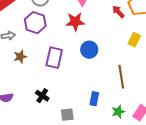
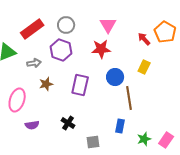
yellow rectangle: (134, 40) -> (144, 67), moved
brown line: (121, 77) -> (129, 98), moved

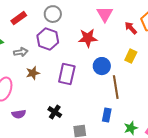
pink triangle: (108, 25) -> (105, 14), moved
red rectangle: (32, 29) -> (19, 18), size x0.7

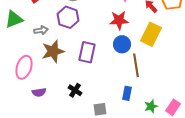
red star: (88, 38) -> (119, 20), moved
yellow rectangle: (131, 56) -> (151, 34), size x1.6
brown star: (33, 73) -> (53, 51), size x1.6

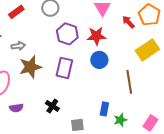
purple hexagon: (68, 17) -> (67, 34), moved
yellow rectangle: (151, 34) -> (147, 50), moved, turned 30
brown line: (136, 65) -> (129, 82), moved
green star: (151, 106) -> (120, 120), moved

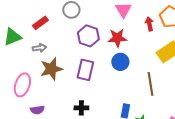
red rectangle: (16, 12) -> (40, 23), moved
red arrow: (128, 22) -> (149, 24), turned 32
black cross: (52, 106) -> (81, 108), moved, turned -32

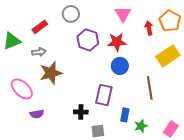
purple rectangle: (85, 70) -> (104, 95), moved
pink ellipse: (22, 85) -> (22, 89), turned -65

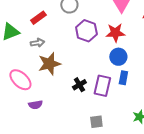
black cross: (81, 112) -> (79, 85), moved, turned -32
blue rectangle: (125, 115) -> (123, 78), moved

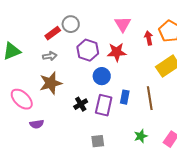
red rectangle: (38, 18) -> (53, 33), moved
gray arrow: (37, 43) -> (50, 56), moved
blue circle: (118, 57) -> (102, 76), moved

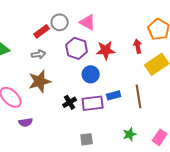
pink triangle: (123, 24) -> (88, 22), moved, turned -30
red arrow: (149, 38) -> (138, 46), moved
blue rectangle: (125, 97) -> (114, 95), turned 64
purple rectangle: (104, 105) -> (93, 103), turned 70

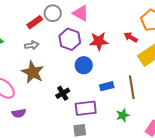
red arrow: (138, 46) -> (131, 37), turned -48
brown star: (40, 81) -> (33, 72), turned -30
purple rectangle: (93, 103) -> (86, 108), moved
green star: (130, 134) -> (123, 115), moved

